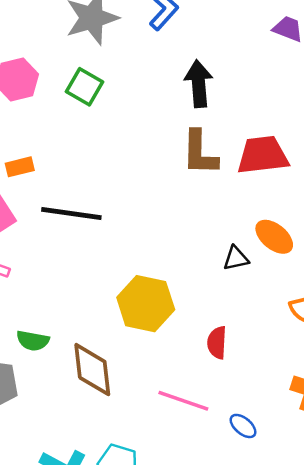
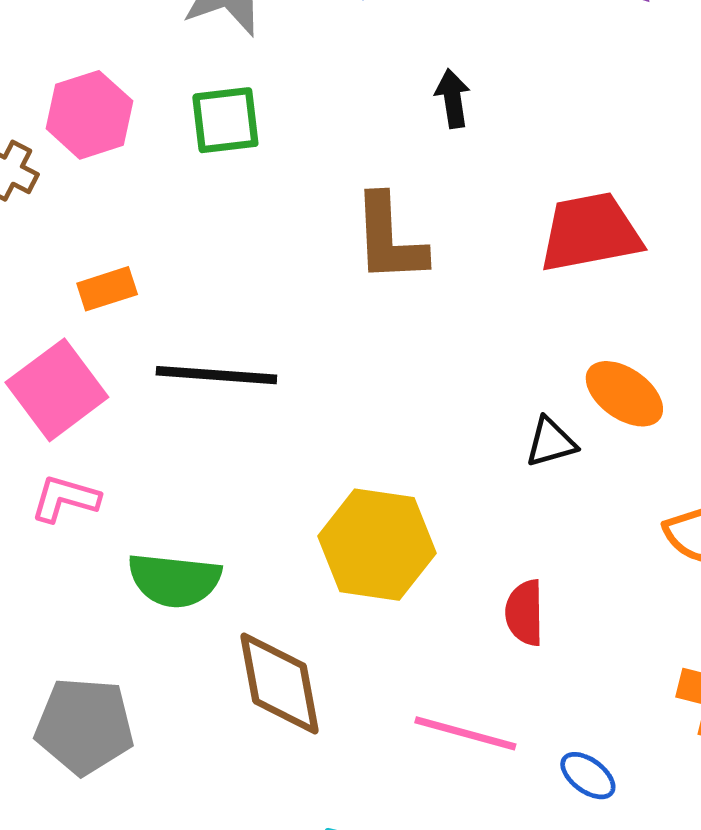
black arrow: (199, 84) -> (453, 99), size x0.6
green square: (85, 87) -> (225, 120), turned -33
brown L-shape: (200, 153) -> (389, 239), moved
green semicircle: (33, 341) -> (174, 580), moved, size x1.4

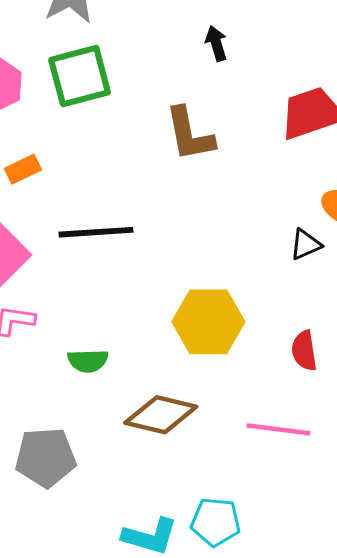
green square: (225, 120) -> (80, 76), size x1.4
orange rectangle: (107, 289) -> (23, 169), moved
green semicircle: (174, 580) -> (88, 361), size x0.7
brown diamond: (280, 683) -> (161, 415), turned -58

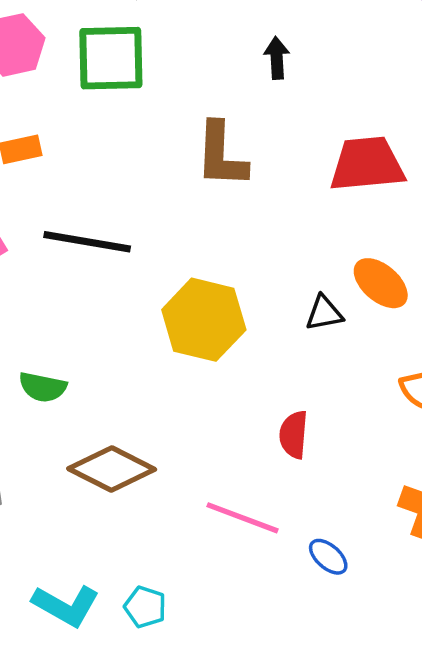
yellow hexagon: (208, 322) -> (204, 320), moved
cyan pentagon: (216, 522) -> (145, 607), size x0.7

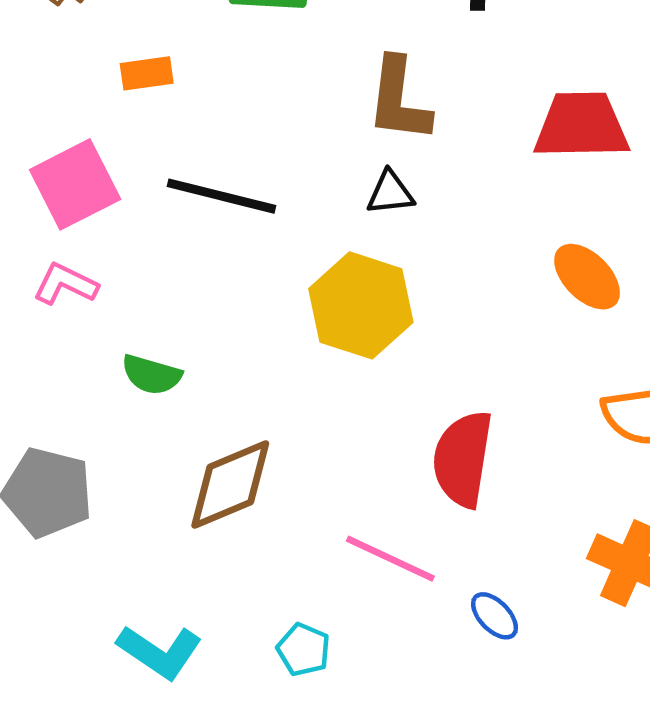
black triangle: (324, 313) -> (390, 193), moved
red semicircle: (294, 435) -> (463, 459), size x1.6
brown diamond: (112, 469) -> (230, 484), turned -54
cyan pentagon: (145, 607) -> (304, 650), moved

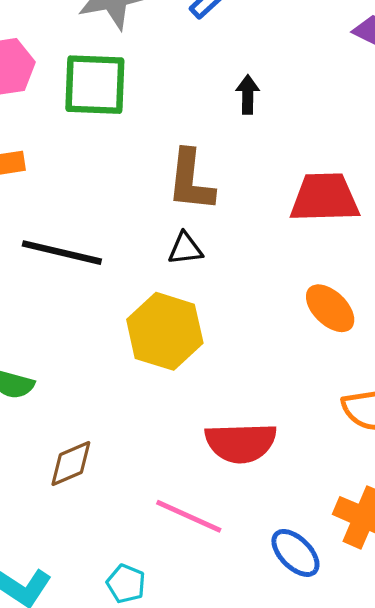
red semicircle: (463, 459) -> (241, 443), turned -100
brown diamond: (230, 484) -> (71, 464), size x0.7
blue ellipse: (495, 616) -> (295, 553), moved, size x1.4

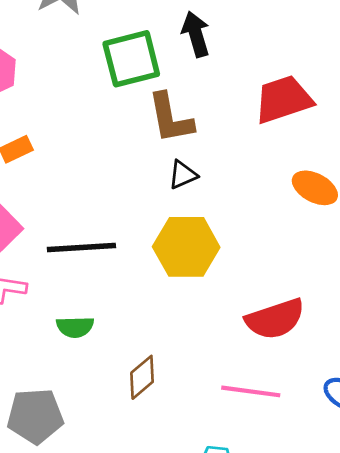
green square: (95, 85) -> (131, 59), moved
black arrow: (248, 94) -> (196, 34), size x1.4
black line: (62, 253) -> (81, 247), moved

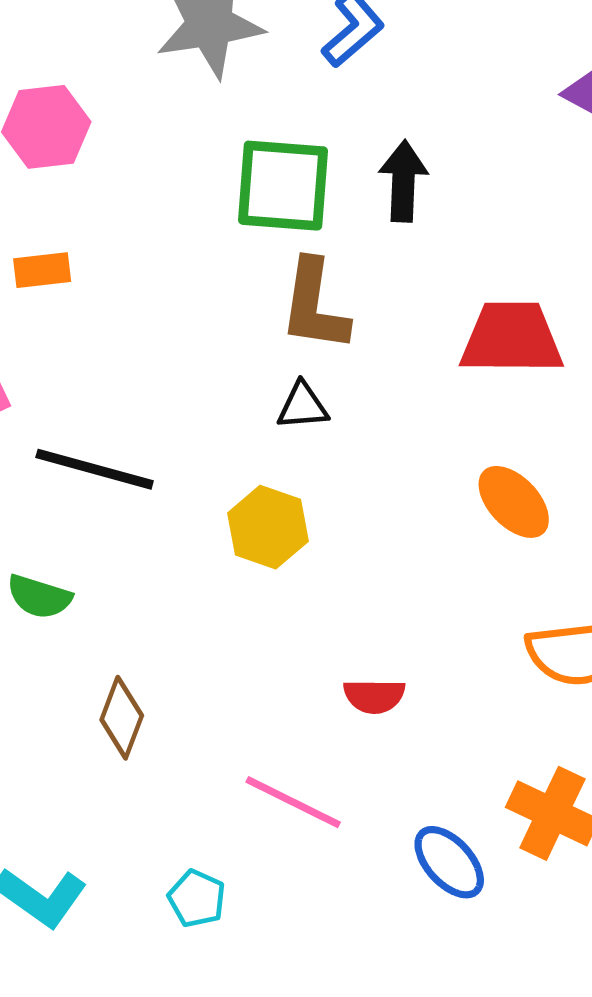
yellow hexagon: (186, 247) -> (268, 527), size x0.7
red semicircle: (275, 319) -> (374, 696), size x0.6
brown diamond: (142, 377) -> (122, 718), turned -48

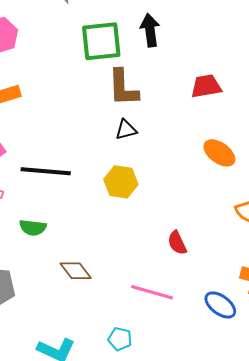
red trapezoid: (512, 338) -> (206, 86), size x0.7
red semicircle: (374, 696) -> (177, 243), turned 75
brown diamond: (122, 718) -> (76, 271), turned -48

